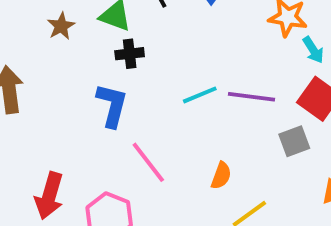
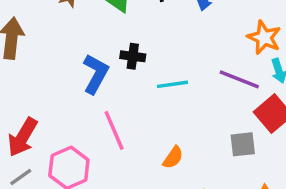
black cross: (130, 54) -> (133, 56), moved
purple line: (251, 97) -> (239, 79), moved

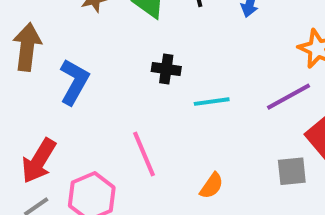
blue L-shape: (96, 74) -> (74, 82), moved
purple line: (239, 79) -> (289, 97), turned -51

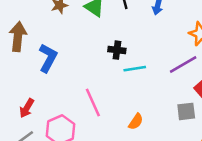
black cross: (166, 69) -> (117, 50), moved
red arrow: (39, 161) -> (27, 108), size x0.7

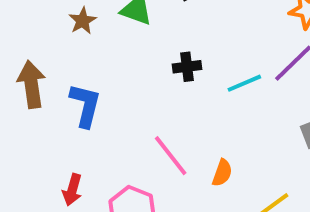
cyan line: (135, 69) -> (244, 83), moved
orange semicircle: (136, 122) -> (222, 173), moved

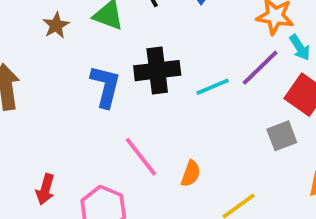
black cross: (187, 67) -> (157, 71), size x1.6
blue L-shape: (85, 105) -> (106, 86), moved

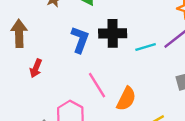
orange semicircle: (191, 174) -> (126, 99), size x1.5
red arrow: (45, 189) -> (36, 68), moved

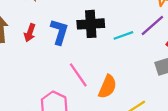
red arrow: (36, 68) -> (30, 33), moved

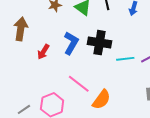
red arrow: (30, 33) -> (43, 52), moved
pink line: (78, 75) -> (79, 84), turned -30

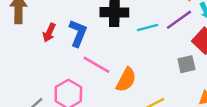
blue L-shape: (71, 43) -> (78, 33), moved

